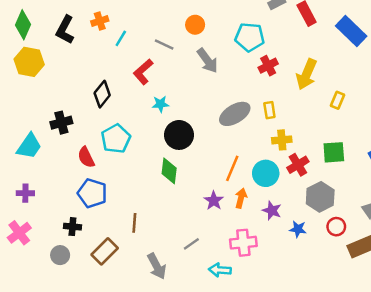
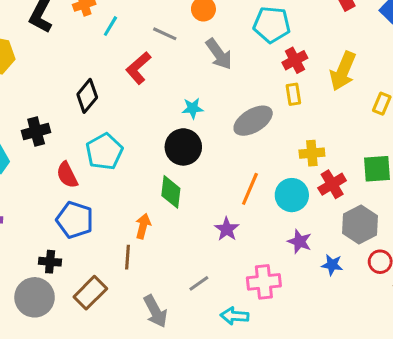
cyan star: (160, 104) -> (193, 108), moved
yellow rectangle: (269, 110) -> (293, 94), moved
orange arrow: (241, 198) -> (143, 226), moved
gray circle: (60, 255) -> (35, 297), size x1.6

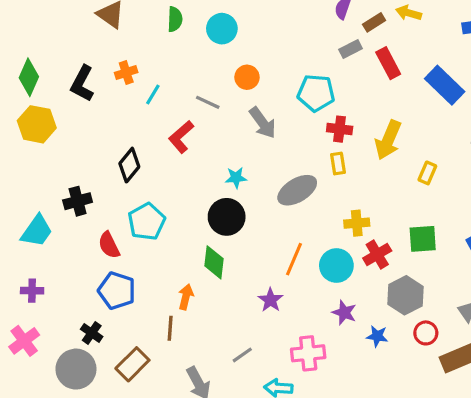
red cross: (295, 60) -> (340, 129), turned 35
black cross: (50, 262) -> (92, 333), turned 30

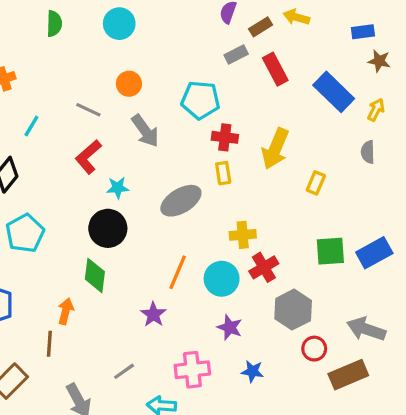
cyan circle: (222, 29) -> (119, 24), moved
cyan line: (153, 95) -> (31, 126), moved
red L-shape: (181, 137) -> (88, 157), moved
green square: (423, 239) -> (330, 251), moved
blue star: (377, 336) -> (252, 371), moved

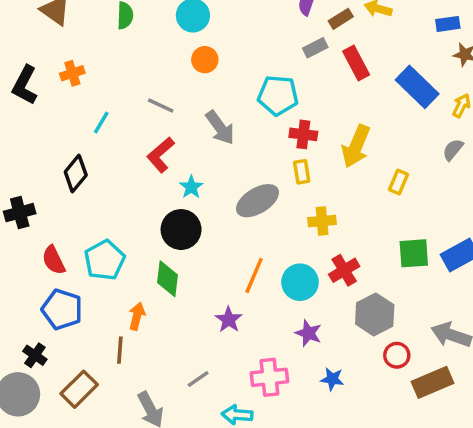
orange circle: (129, 84) -> (205, 60), moved
gray semicircle: (368, 152) -> (453, 150), turned 40
cyan star: (118, 188) -> (191, 187), turned -30
cyan pentagon: (25, 233) -> (105, 260), moved
yellow cross: (243, 235) -> (322, 221), moved

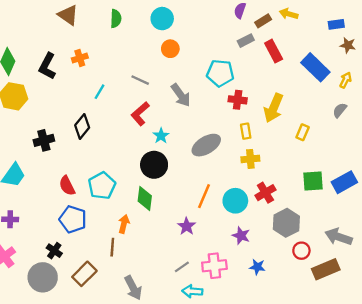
yellow rectangle: (302, 172) -> (246, 131), moved
black cross: (20, 213) -> (44, 140), moved
gray line: (198, 379) -> (182, 267), moved

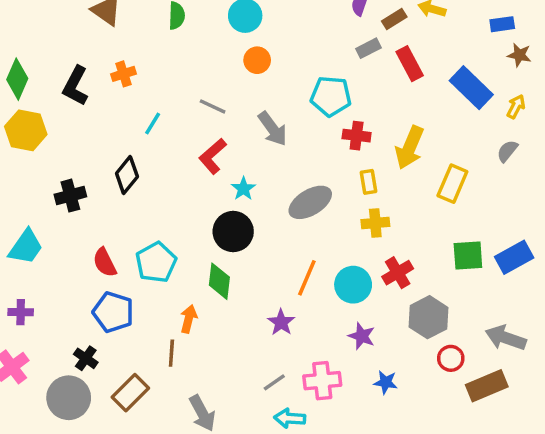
yellow rectangle: (303, 132) -> (452, 184), size x1.5

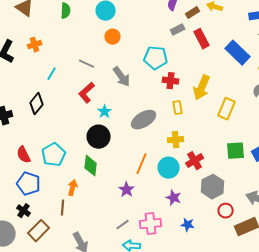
yellow cross: (375, 223) -> (176, 140), moved
black cross: (86, 358) -> (24, 211), moved

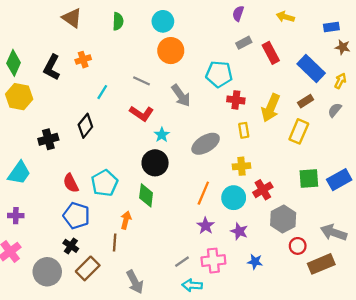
brown rectangle: (193, 13) -> (306, 101), moved
orange circle: (113, 37) -> (171, 51), size x1.5
red L-shape: (87, 93) -> (142, 113), turned -105
purple star: (127, 190) -> (206, 226), moved

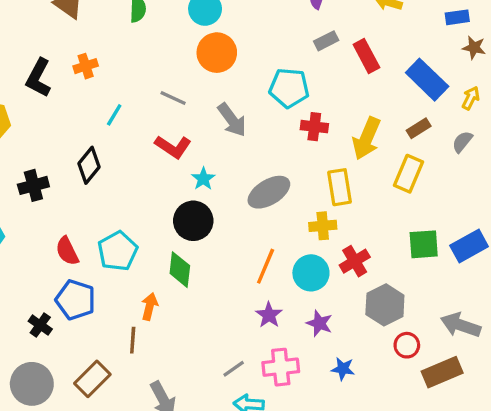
yellow rectangle: (244, 130) -> (340, 187), moved, size x1.5
black cross: (71, 246) -> (40, 325), moved

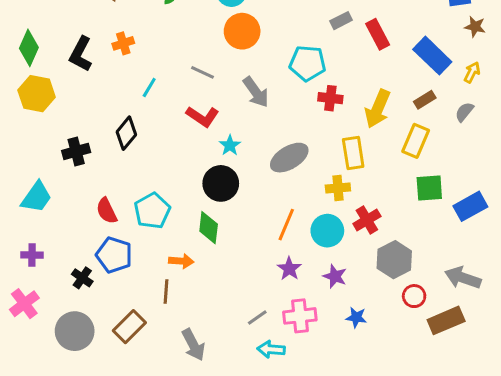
green square: (424, 244) -> (429, 188), moved
orange arrow: (150, 307) -> (181, 261), turned 80

